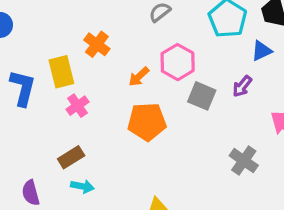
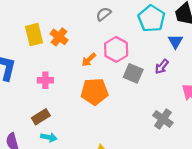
blue triangle: (262, 51) -> (175, 41), turned -35
yellow rectangle: (61, 72) -> (34, 35), moved
pink cross: (78, 106) -> (45, 80), turned 35

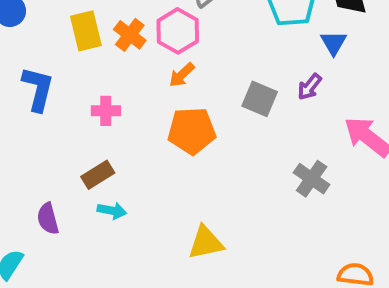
pink hexagon: (116, 49) -> (178, 31), moved

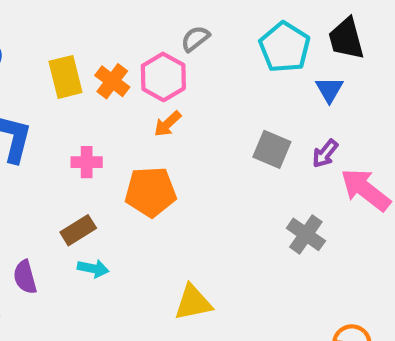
purple arrow: (310, 87) -> (325, 154), moved
gray square: (260, 99) -> (272, 149), moved
orange pentagon: (192, 131) -> (151, 192), moved

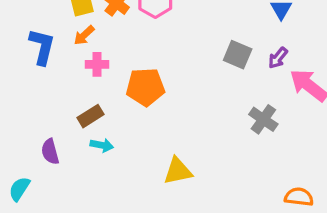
orange arrow: (168, 124) -> (84, 35), moved

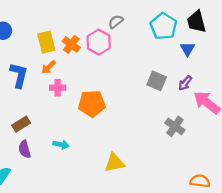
brown rectangle: (90, 116) -> (21, 124), moved

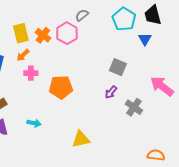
purple arrow: (185, 83) -> (111, 92), moved

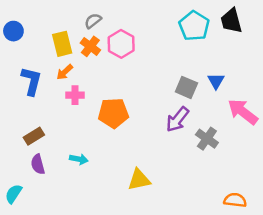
gray semicircle: (82, 15) -> (93, 21), moved
blue triangle: (145, 39) -> (216, 81), moved
purple arrow: (111, 92) -> (177, 119), size x1.5

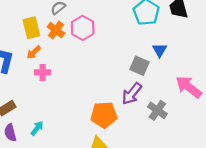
blue triangle: (216, 81) -> (160, 50), moved
orange pentagon: (113, 113) -> (104, 115), moved
cyan arrow: (79, 159) -> (37, 128), moved, turned -64

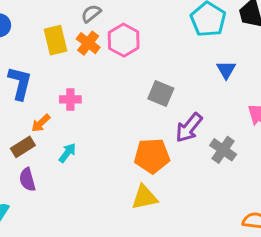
orange arrow: (34, 52) -> (41, 123), moved
gray square: (140, 66) -> (161, 94), moved
cyan arrow: (37, 128) -> (67, 153), moved

